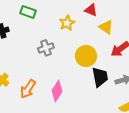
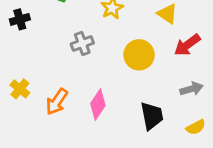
black trapezoid: (100, 77) -> (152, 116), moved

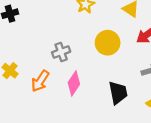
gray cross: (82, 44) -> (61, 52), moved

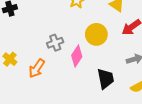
pink diamond: (74, 83) -> (77, 56), moved

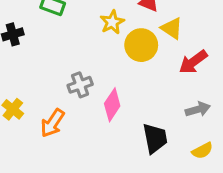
yellow circle: (96, 34) -> (141, 45), moved

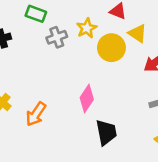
gray cross: (80, 85) -> (57, 37), moved
black trapezoid: (155, 138) -> (106, 132), moved

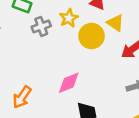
pink diamond: (87, 98) -> (69, 83), turned 35

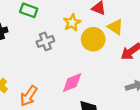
gray cross: (41, 26) -> (45, 41), moved

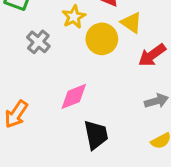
gray cross: (45, 41) -> (38, 42), turned -30

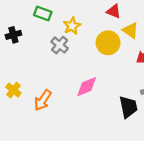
yellow star: (74, 17) -> (72, 26), moved
black trapezoid: (96, 135) -> (128, 107), moved

